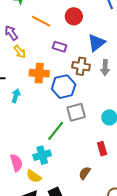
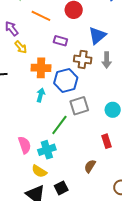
cyan arrow: (16, 96) -> (41, 95), moved
pink semicircle: (16, 163) -> (25, 145), moved

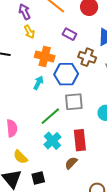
red rectangle: (106, 141) -> (80, 140), moved, size x1.5
cyan cross: (47, 150) -> (52, 141), moved, turned -36

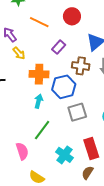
purple rectangle: (69, 34) -> (59, 47), turned -64
green line: (50, 116) -> (42, 130), moved

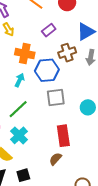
brown cross: (81, 66) -> (67, 53), turned -36
cyan cross: (64, 155) -> (19, 135), moved

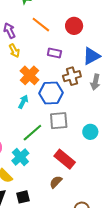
purple rectangle: (49, 30) -> (54, 53), turned 48
orange cross: (25, 54) -> (30, 75), turned 30
green line: (18, 109) -> (32, 133), moved
red rectangle: (63, 136) -> (65, 159), turned -45

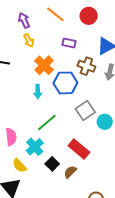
brown cross: (72, 76) -> (86, 66), turned 36
cyan arrow: (23, 102) -> (38, 92), turned 152
gray square: (59, 121) -> (85, 110), moved, turned -30
black square: (23, 197) -> (52, 164), moved, turned -32

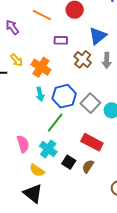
yellow arrow: (29, 40) -> (17, 60), moved
brown cross: (86, 66) -> (83, 59), turned 30
blue hexagon: (65, 83) -> (64, 96), moved

